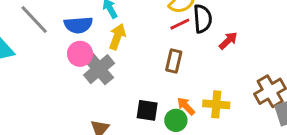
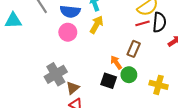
gray cross: (99, 69) -> (56, 74), moved
orange arrow: (186, 106) -> (116, 62), moved
green circle: (176, 120) -> (129, 75), moved

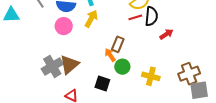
brown rectangle: (134, 49) -> (118, 44), moved
black square: (109, 81) -> (102, 83), moved
brown triangle: (73, 88) -> (69, 64), moved, size x1.5

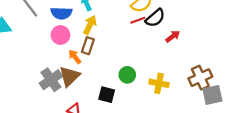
black semicircle: (151, 16) -> (155, 18), turned 48
brown rectangle: (118, 44) -> (88, 46), moved
orange arrow: (110, 55) -> (75, 57), moved

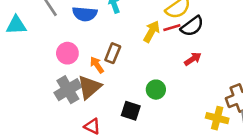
yellow arrow: (90, 25) -> (152, 31), moved
pink circle: (60, 35) -> (67, 53), moved
red arrow: (173, 36) -> (193, 59), moved
yellow cross: (159, 83) -> (217, 118), moved

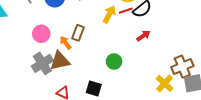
brown triangle: (89, 87) -> (60, 61), turned 30
black square: (131, 111) -> (94, 88), moved
yellow cross: (217, 118) -> (164, 83), turned 30

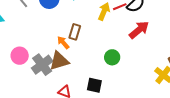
pink circle: (41, 34) -> (20, 56), moved
red arrow: (143, 36) -> (139, 30), size x1.5

